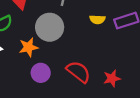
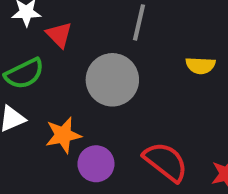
orange star: (28, 47) -> (63, 135), moved

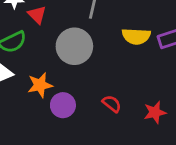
yellow semicircle: (200, 65) -> (136, 36), size x1.4
red semicircle: (166, 162) -> (112, 104), size x0.6

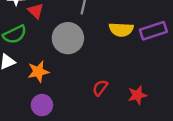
red semicircle: (112, 104) -> (100, 88), turned -91
purple circle: (63, 105) -> (42, 105), moved

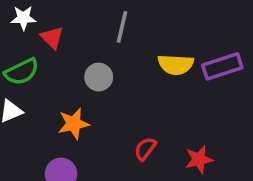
gray circle: (68, 38) -> (99, 77), size x0.6
orange star: (38, 72) -> (74, 124), moved

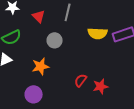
red triangle: (52, 38) -> (39, 16), moved
red star: (199, 159) -> (101, 86), moved

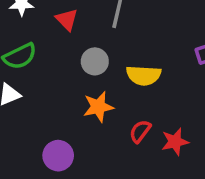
yellow semicircle: (98, 33) -> (144, 75), moved
orange star: (41, 66) -> (98, 107), moved

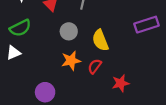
yellow semicircle: (144, 75) -> (100, 40), turned 65
red semicircle: (140, 131) -> (95, 66), moved

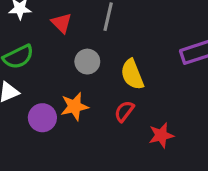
orange star: (71, 61) -> (74, 106), moved
purple circle: (45, 92) -> (42, 118), moved

